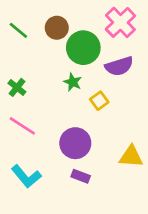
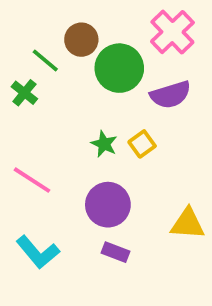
green line: (18, 30) -> (45, 61), moved
green star: (73, 82) -> (104, 144), moved
green cross: (17, 87) -> (24, 93), moved

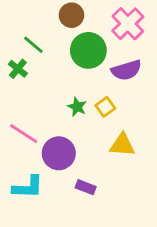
brown circle: (81, 40) -> (71, 15), moved
purple circle: (108, 205) -> (59, 153), moved
yellow triangle: (188, 224) -> (122, 145), moved
cyan L-shape: (38, 252) -> (28, 187), turned -48

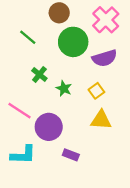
green cross: (18, 69) -> (39, 75), moved
yellow square: (105, 107) -> (96, 91), moved

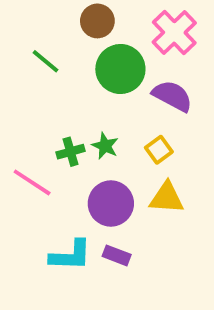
purple semicircle: (105, 58) -> (172, 96), turned -135
green cross: (39, 75) -> (70, 152), moved, turned 35
purple circle: (49, 127) -> (111, 204), moved
cyan L-shape: (23, 155) -> (70, 255), moved

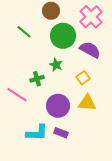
green star: (105, 146) -> (56, 65), moved

